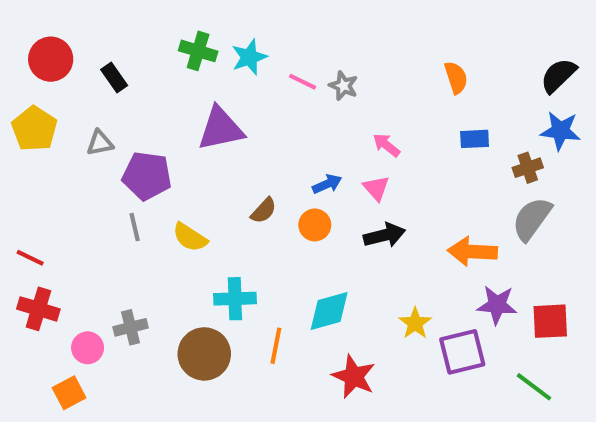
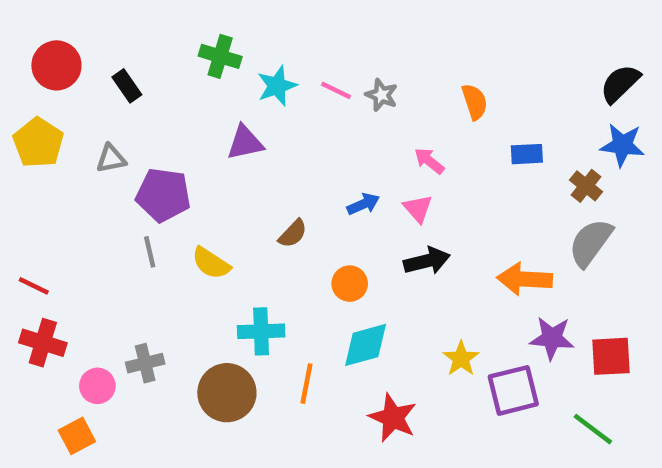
cyan star: (249, 57) -> (277, 86), moved
orange semicircle: (456, 78) -> (475, 102), moved
purple triangle: (221, 129) -> (245, 143), size x0.7
brown cross: (528, 168) -> (586, 186), turned -32
orange circle: (315, 225) -> (350, 284), moved

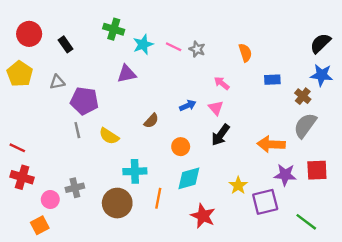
black arrow: (427, 261) -> (221, 135), turned 140
red square: (611, 356) -> (317, 170), moved

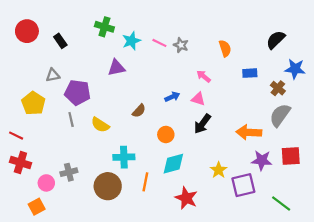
black semicircle: (320, 43) -> (276, 40), moved
yellow pentagon: (20, 74) -> (33, 103), moved
pink triangle: (216, 108) -> (198, 99), turned -32

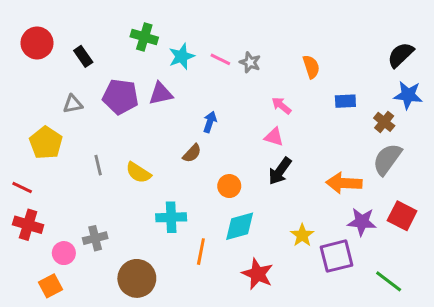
black semicircle: (276, 40) -> (401, 55), moved
purple pentagon: (78, 92) -> (120, 97), moved
blue arrow: (172, 97) -> (210, 122), moved, turned -48
red square: (291, 156) -> (402, 216), turned 30
brown circle: (108, 186) -> (137, 278), moved

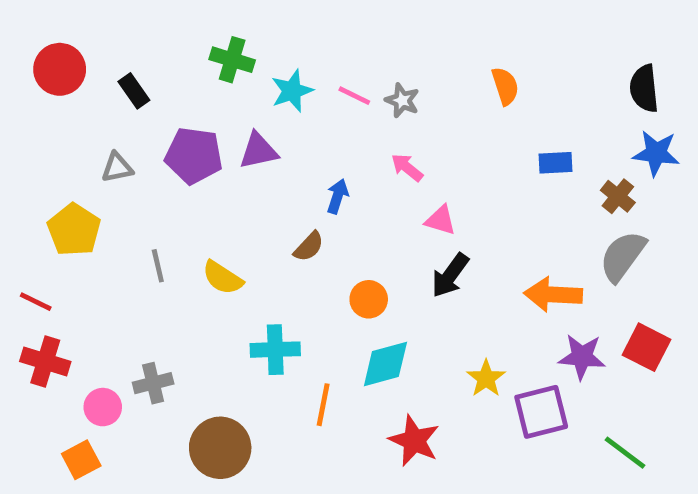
black semicircle: (401, 55) -> (644, 88), turned -52
orange semicircle: (311, 67) -> (505, 86), moved
pink arrow: (281, 106) -> (407, 168), moved

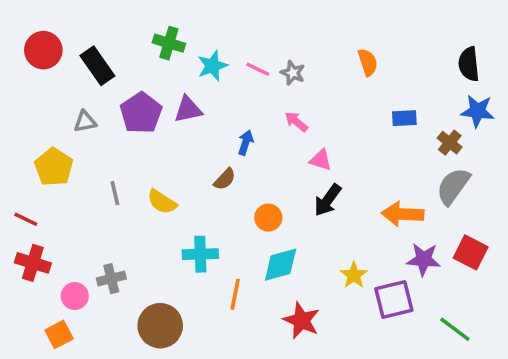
black rectangle: (134, 91) -> (97, 66), size x1.5
purple pentagon: (194, 156) -> (141, 113), turned 30

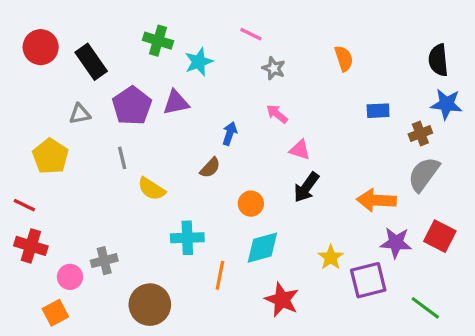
pink line: (258, 69) -> (251, 34), moved
brown cross: (450, 143) -> (420, 133), turned 30
gray line: (115, 193) -> (122, 158), moved

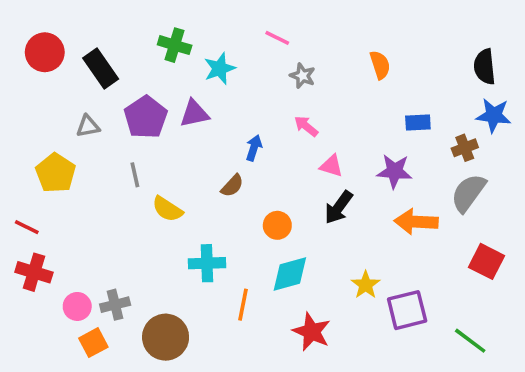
purple star: (396, 243) -> (394, 171), moved
gray cross: (104, 261) -> (115, 305), moved
orange square: (55, 313) -> (93, 343), moved

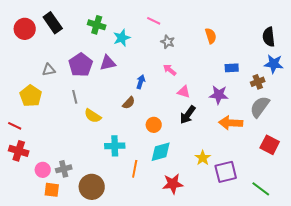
black rectangle: (101, 69) -> (53, 23), moved
red star: (312, 332) -> (173, 184), turned -30
orange square: (93, 343) -> (52, 190), turned 35

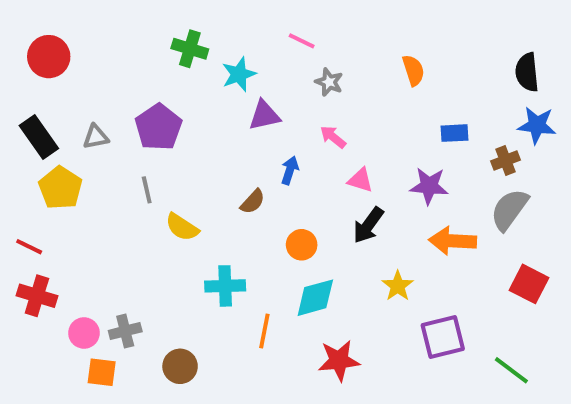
black rectangle: (53, 23) -> (39, 137), moved
purple triangle: (108, 63) -> (264, 115), moved
blue arrow: (141, 82) -> (290, 170), moved
yellow star: (203, 158) -> (398, 286), moved
brown circle: (92, 187) -> (180, 366), size x0.7

